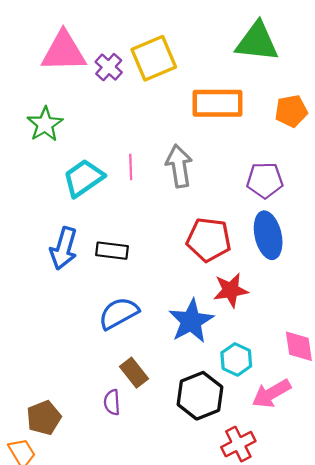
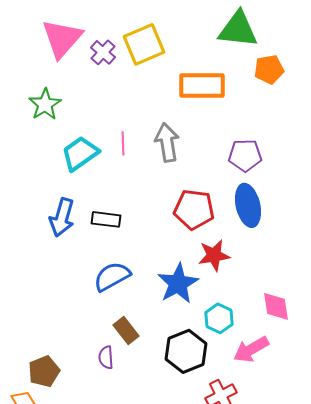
pink triangle: (64, 52) -> (62, 38), turned -48
orange pentagon: (291, 111) -> (269, 69), moved

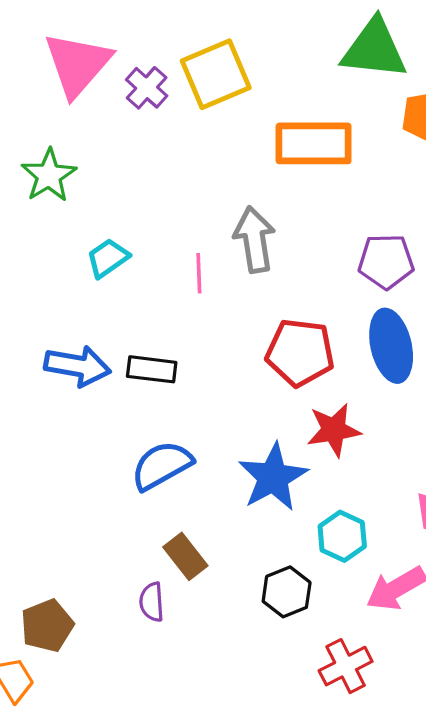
pink line: (123, 143) -> (199, 273), moved
cyan trapezoid: (80, 153) -> (108, 258), size x0.7
blue arrow: (62, 217) -> (78, 366), turned -96
black hexagon: (186, 351) -> (287, 592), size x0.7

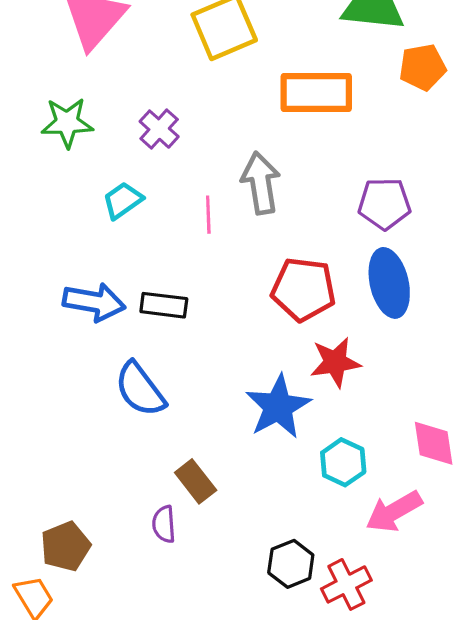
purple cross: (147, 88) -> (159, 129), moved
green star: (49, 175) -> (67, 123), turned 30
blue semicircle: (162, 465) -> (140, 389), moved, turned -98
black hexagon: (287, 592) -> (291, 564), moved

